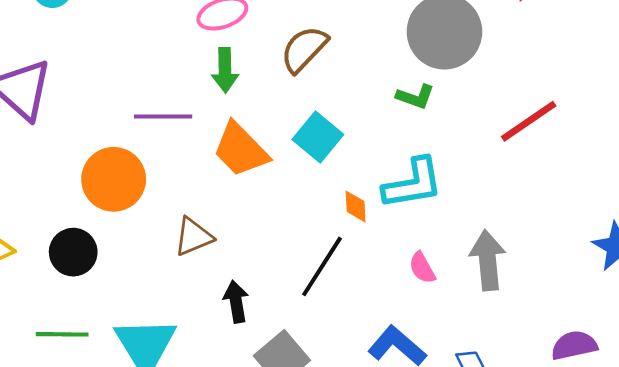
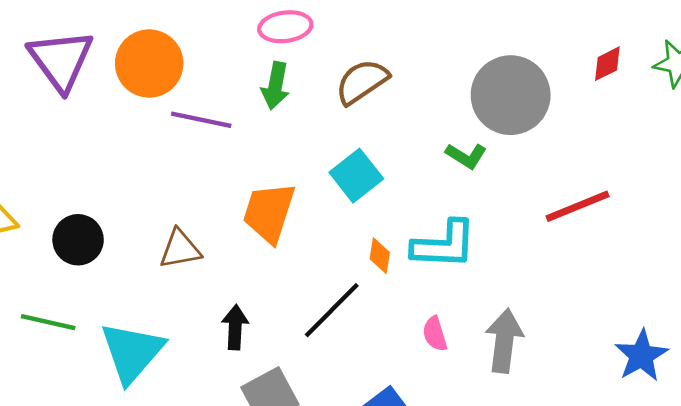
orange trapezoid: (241, 150) -> (269, 212), moved, turned 50
orange circle: (114, 179) -> (149, 64), moved
brown triangle: (193, 237) -> (180, 249), moved

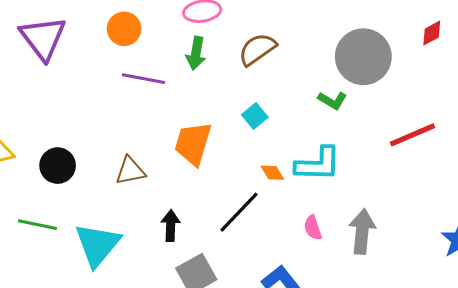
orange circle: (149, 64) -> (124, 29), moved, size x0.7
cyan square: (356, 176) -> (255, 116), size x0.7
orange diamond: (380, 256) -> (272, 173), turned -40

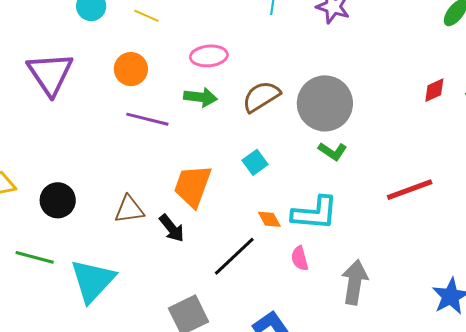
green arrow: (196, 53) -> (200, 97), turned -96
gray circle: (363, 57) -> (325, 103), moved
black arrow: (171, 226) -> (172, 228), moved, turned 136
pink semicircle: (313, 228) -> (300, 258), moved

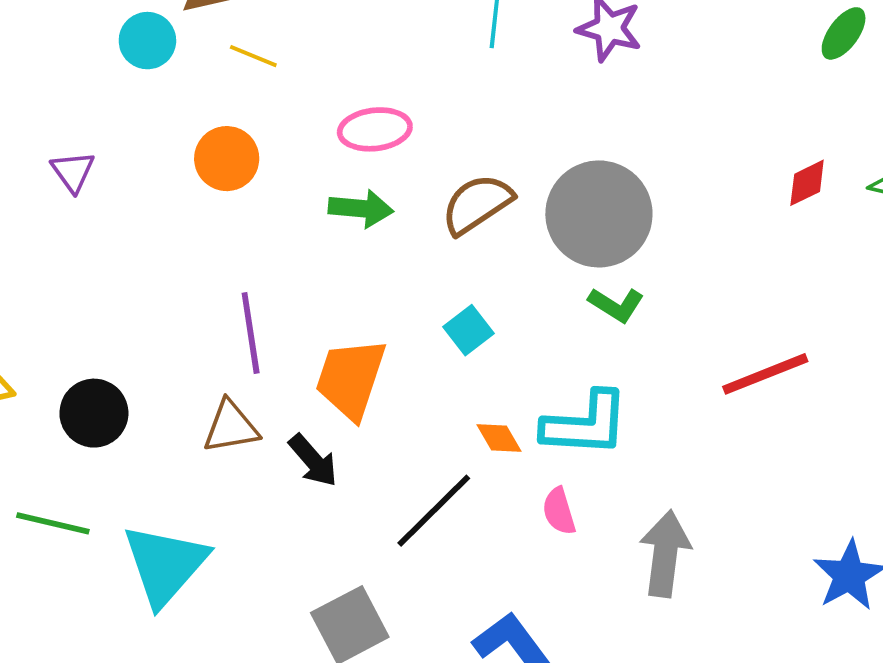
purple triangle: (50, 74) -> (73, 172), size x0.5
purple line: (147, 119) -> (251, 333), moved, turned 69

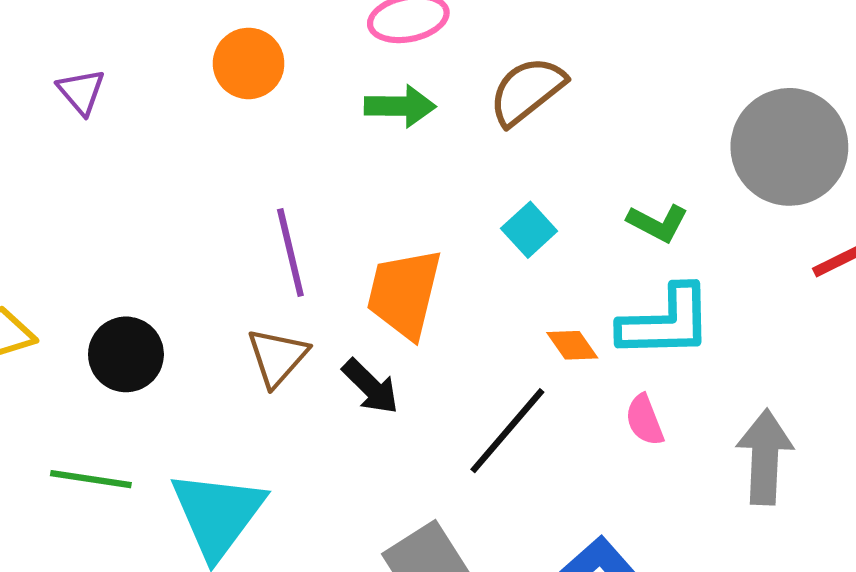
gray circle: (599, 214) -> (789, 147), moved
green L-shape: (616, 305) -> (658, 223), moved
brown triangle: (231, 427) -> (277, 357), turned -34

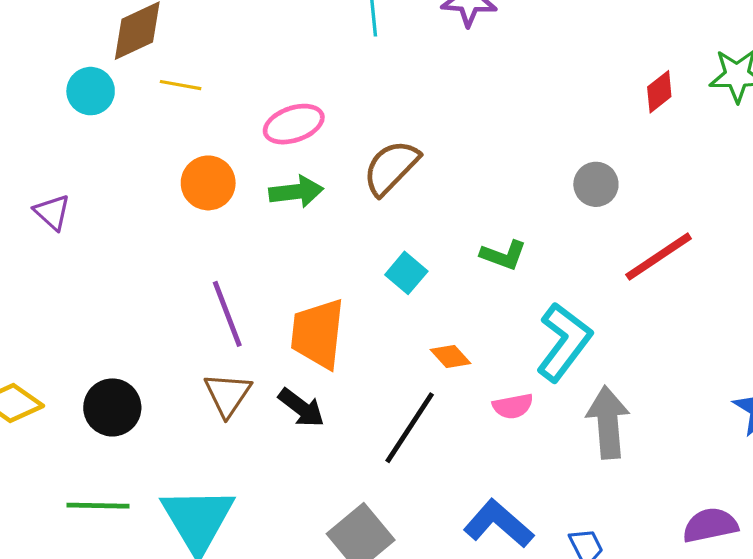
orange circle: (249, 63) -> (208, 183), moved
gray circle: (789, 147) -> (596, 184), size x0.5
cyan L-shape: (666, 322) -> (564, 342), moved, turned -44
pink semicircle: (645, 420) -> (513, 406), turned -72

